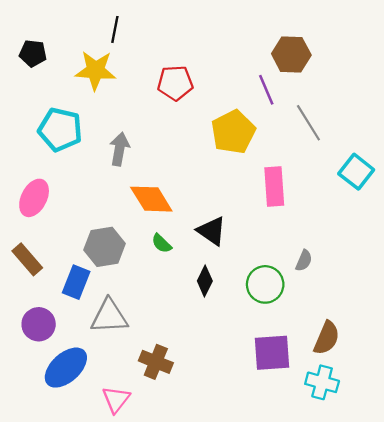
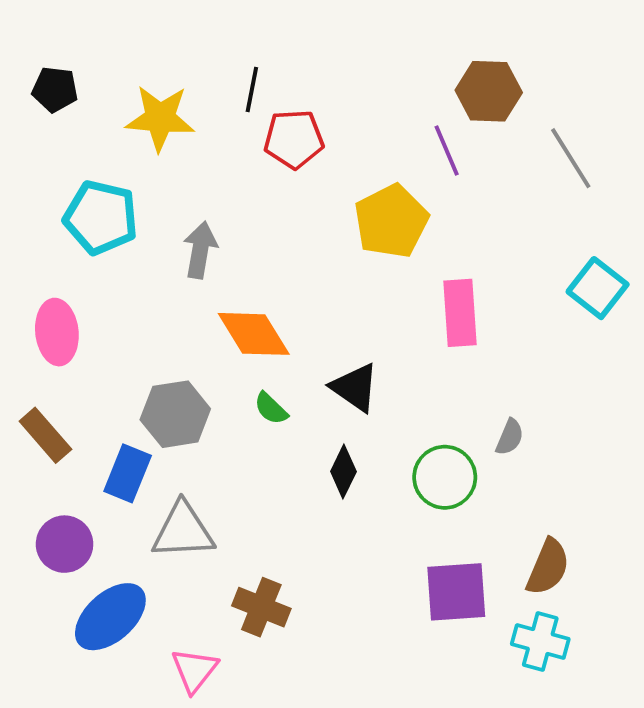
black line: (115, 29) -> (252, 89), moved
gray line: (308, 123) -> (571, 158), moved
pink ellipse: (34, 198) -> (57, 332), turned -33

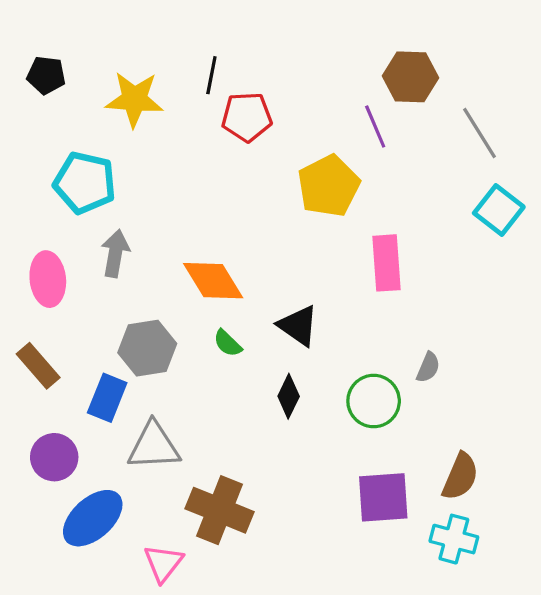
gray arrow: (200, 250) -> (115, 253), moved
cyan square: (598, 288) -> (499, 210), moved
brown cross: (261, 607) -> (220, 510), size x1.4

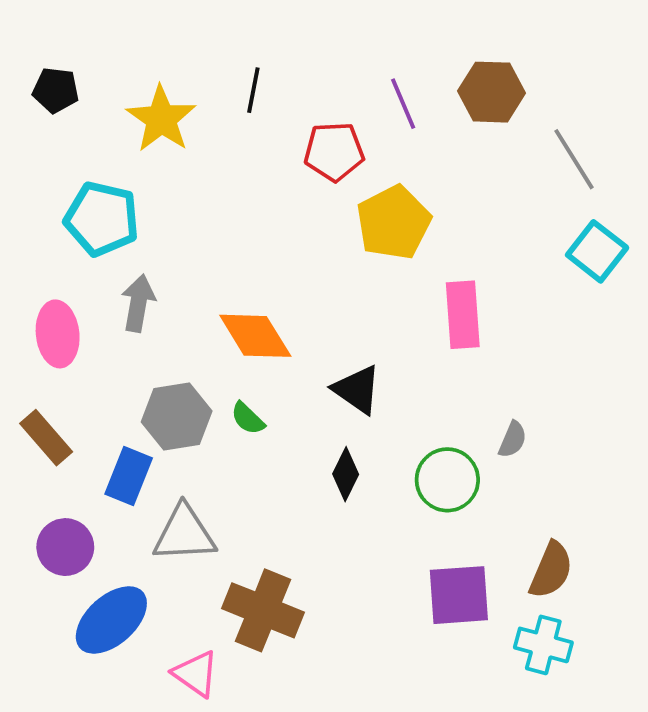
yellow star: (134, 99) -> (161, 119), turned 30
red pentagon: (247, 117) -> (334, 152), moved
purple line: (375, 127) -> (403, 104), moved
green semicircle: (228, 343) -> (248, 418), moved
pink triangle: (163, 563) -> (196, 674), turned -33

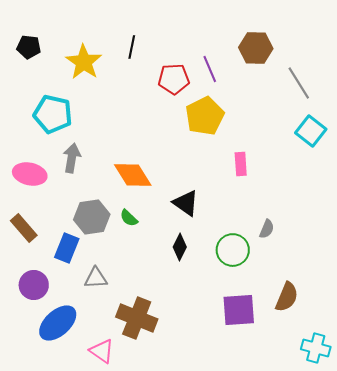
purple line: (403, 104) -> (210, 69), moved
pink rectangle: (463, 315) -> (241, 164), size x0.7
pink ellipse: (58, 334) -> (30, 174), turned -72
gray triangle: (184, 534) -> (96, 278), size x0.7
cyan cross: (543, 645) -> (316, 348), moved

